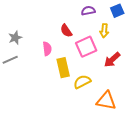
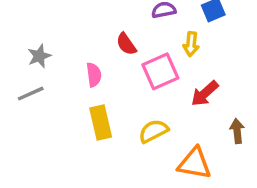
yellow rectangle: (63, 68) -> (101, 123), moved

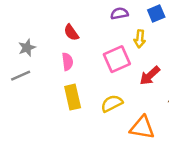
red semicircle: (126, 44) -> (71, 32), moved

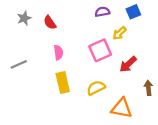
red semicircle: (71, 32) -> (50, 23), moved
yellow arrow: (140, 39) -> (119, 33), turned 40
gray star: (27, 48) -> (24, 18), moved

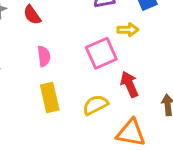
yellow arrow: (119, 33) -> (128, 30), turned -136
red arrow: (128, 64) -> (129, 84), moved, turned 108

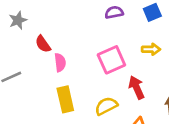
red semicircle: (32, 15) -> (43, 44), moved
yellow arrow: (128, 30) -> (151, 49), moved

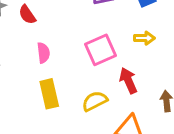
red semicircle: (43, 44) -> (27, 15), moved

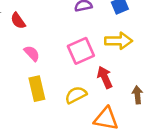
yellow arrow: (144, 38) -> (119, 41), size x1.5
pink semicircle: (43, 53) -> (32, 53), turned -36

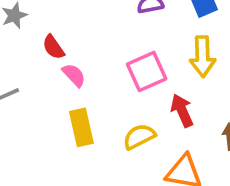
red semicircle: (18, 21) -> (53, 47), moved
yellow arrow: (119, 41) -> (203, 57), turned 88

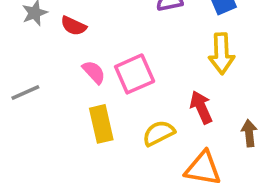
red semicircle: (53, 47) -> (73, 26), moved, turned -30
pink square: (147, 71) -> (135, 74), moved

